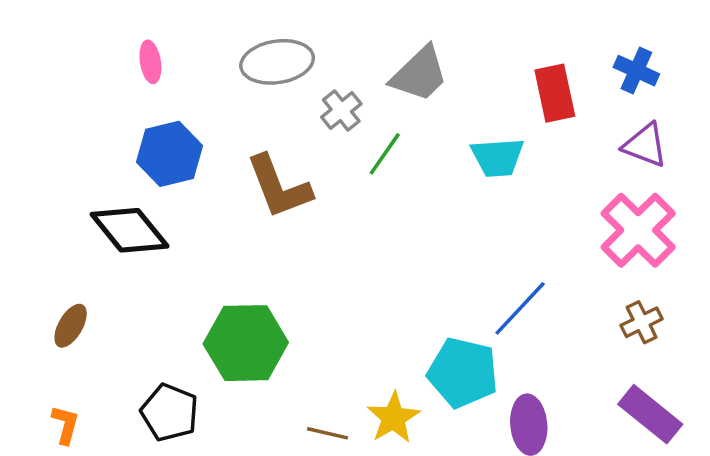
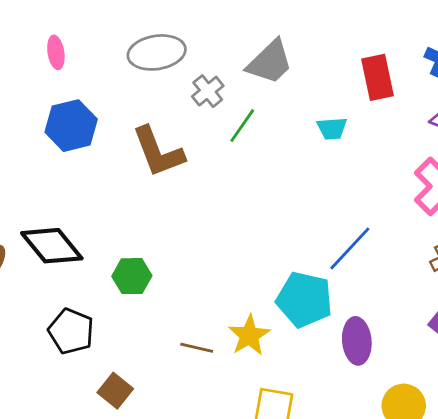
cyan trapezoid: (498, 157) -> (332, 128), size x0.7
black diamond: (130, 230) -> (52, 246), moved
green hexagon: (246, 343) -> (132, 276), size x0.6

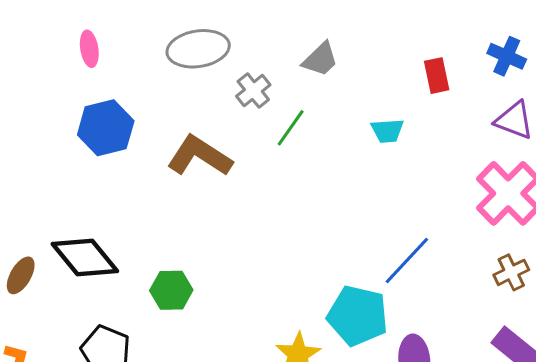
gray trapezoid: (270, 62) -> (320, 59), size x0.7
red rectangle: (378, 77) -> (437, 76), size x0.7
brown L-shape: (158, 152) -> (200, 156), turned 144

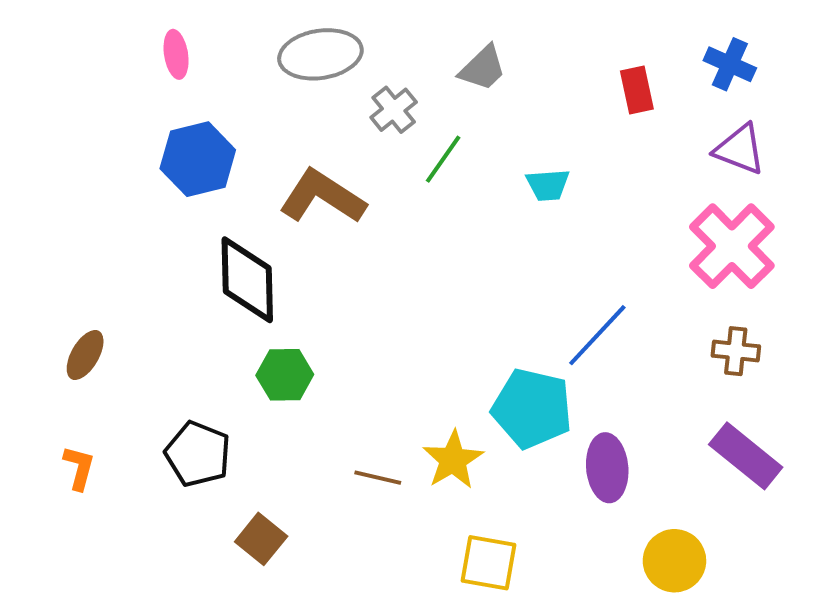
cyan trapezoid: (387, 131) -> (548, 185), moved
black diamond: (85, 257) -> (247, 280), moved, turned 38
brown cross: (511, 272) -> (736, 351), turned 32

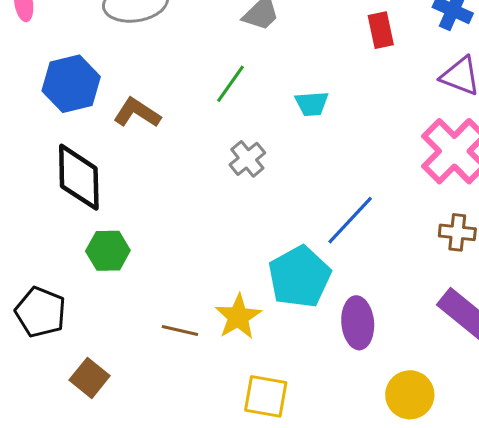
gray cross: (394, 110) -> (247, 159), moved
blue hexagon: (198, 159) -> (71, 84), moved
brown L-shape: (322, 197) -> (137, 113), size x0.7
cyan pentagon: (532, 408) -> (299, 277), turned 30

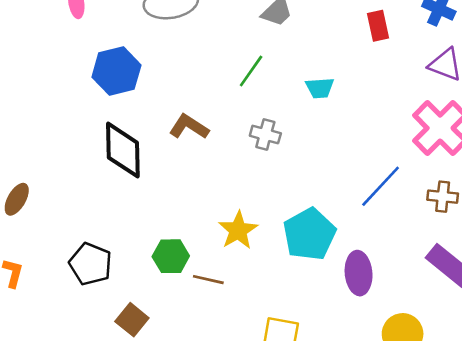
brown L-shape: (137, 113) -> (189, 127), moved
gray cross: (247, 159) -> (265, 134), turned -36
blue line: (350, 220) -> (381, 186), moved
green hexagon: (108, 251) -> (171, 256), moved
yellow star: (238, 317) -> (238, 230), moved

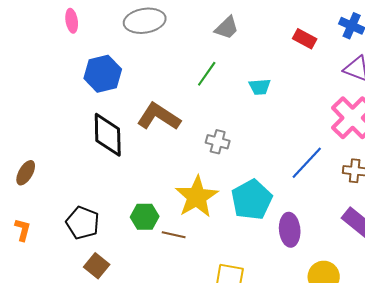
red rectangle: (378, 26) -> (305, 39), turned -50
brown L-shape: (189, 127) -> (159, 117), size x1.4
gray cross: (265, 134) -> (218, 142), moved
yellow star: (238, 230) -> (197, 197), size x1.4
brown square: (132, 320) -> (97, 266), moved

